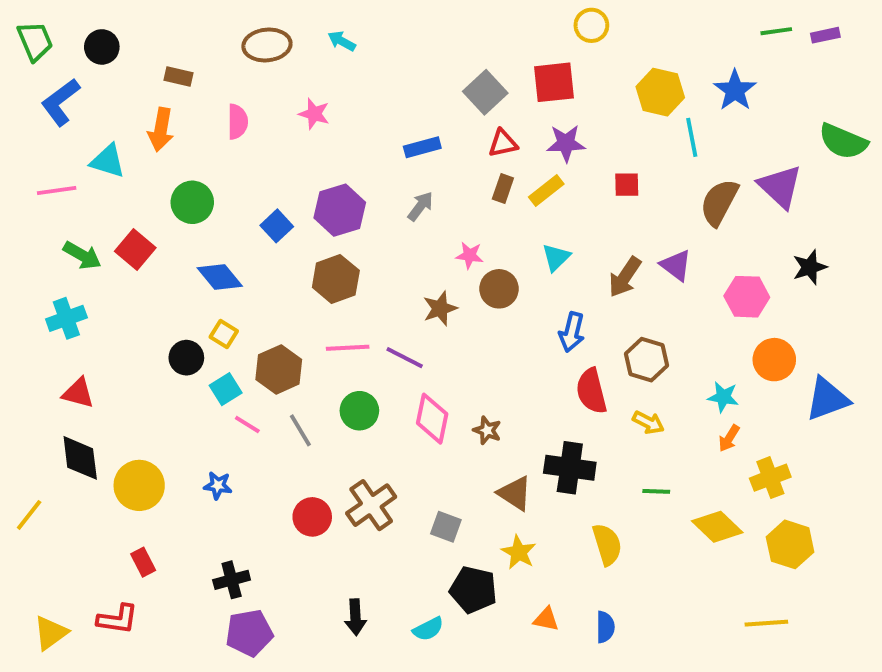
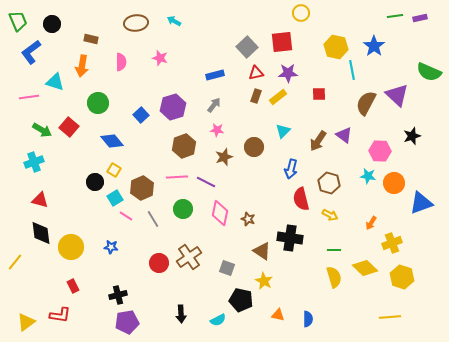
pink star: (470, 255) -> (217, 130), moved
brown hexagon: (336, 279) -> (184, 146), moved
cyan star: (723, 397) -> (368, 176), moved
yellow semicircle: (607, 544) -> (334, 277), moved

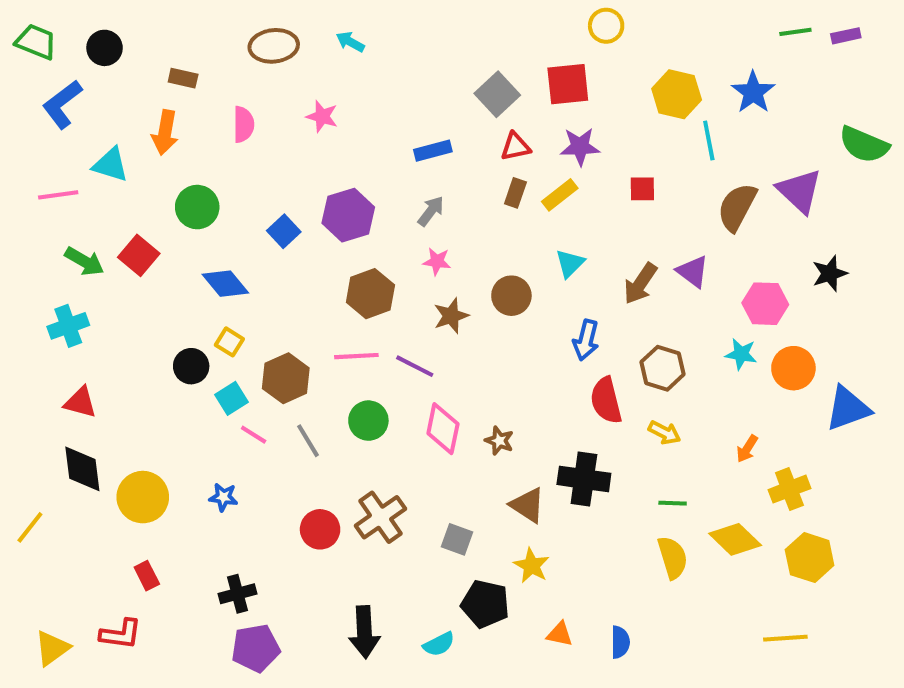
green trapezoid: (18, 21) -> (36, 42), turned -45
black arrow: (181, 314) -> (364, 632), size x1.4

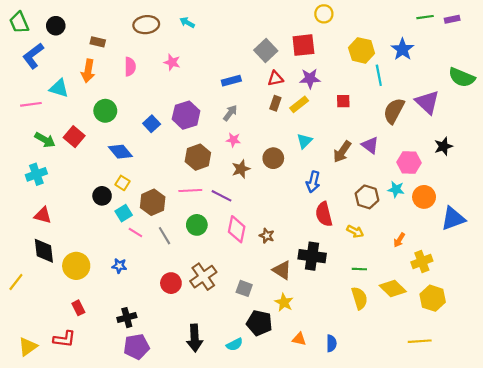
green trapezoid: (36, 42) -> (19, 22), turned -135
brown hexagon: (663, 368) -> (367, 197), moved

